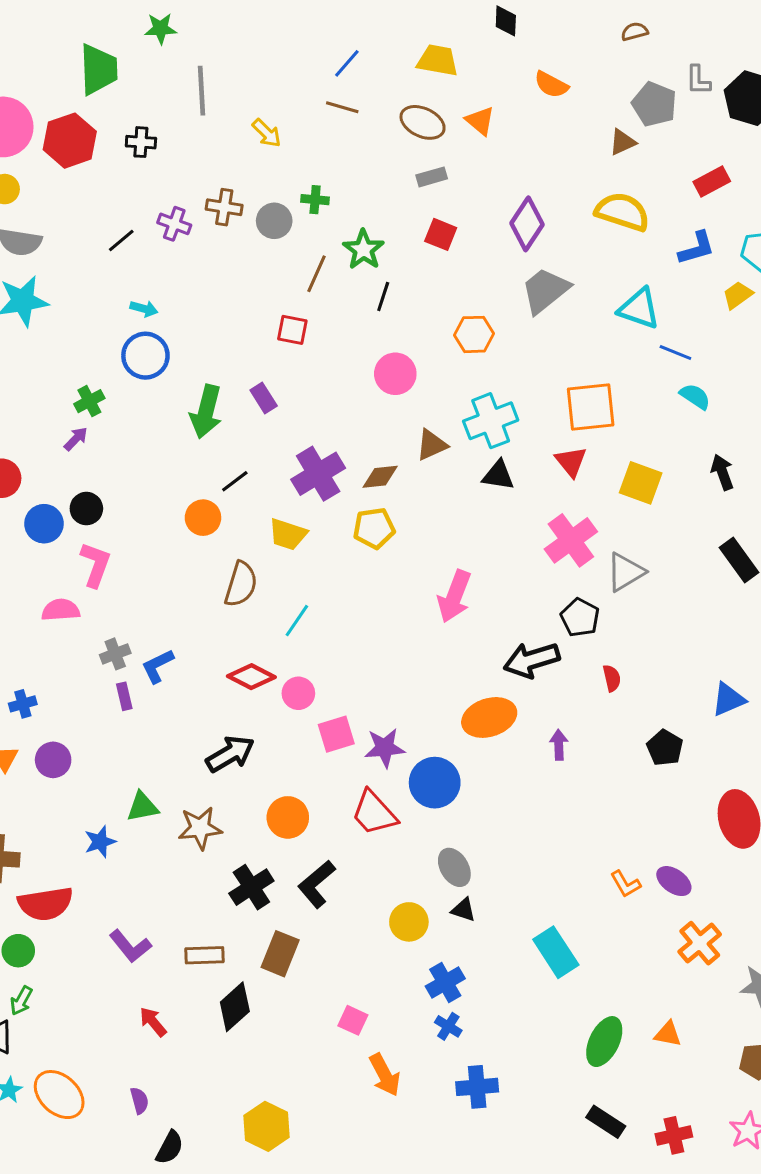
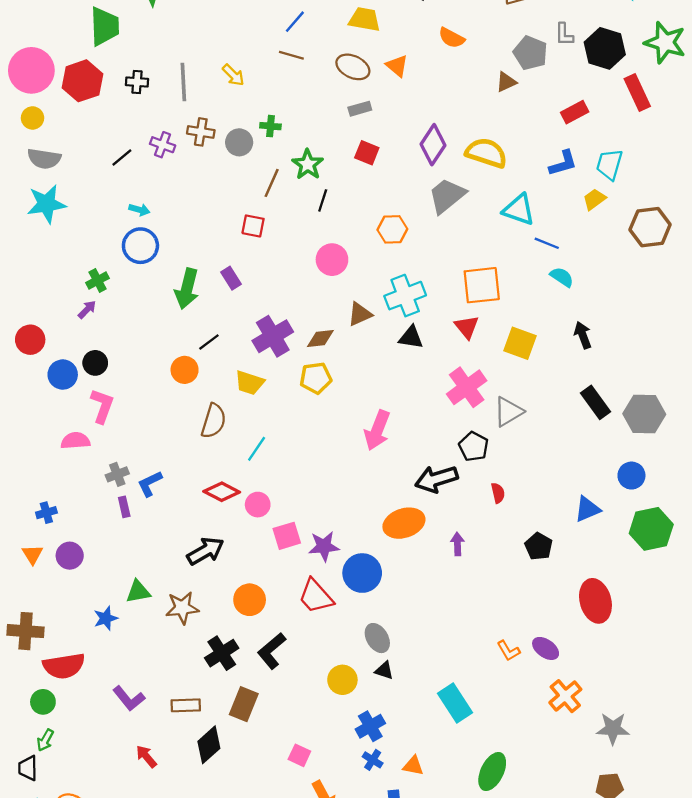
gray line: (201, 91) -> (183, 82), moved
yellow semicircle: (622, 212) -> (486, 153), moved
orange triangle: (668, 1034) -> (413, 766), moved

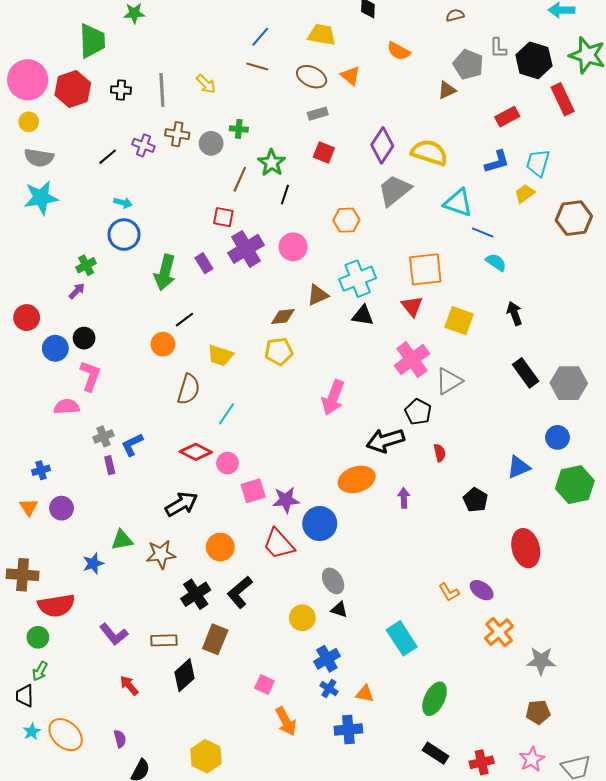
purple cross: (273, 336) -> (246, 249), moved

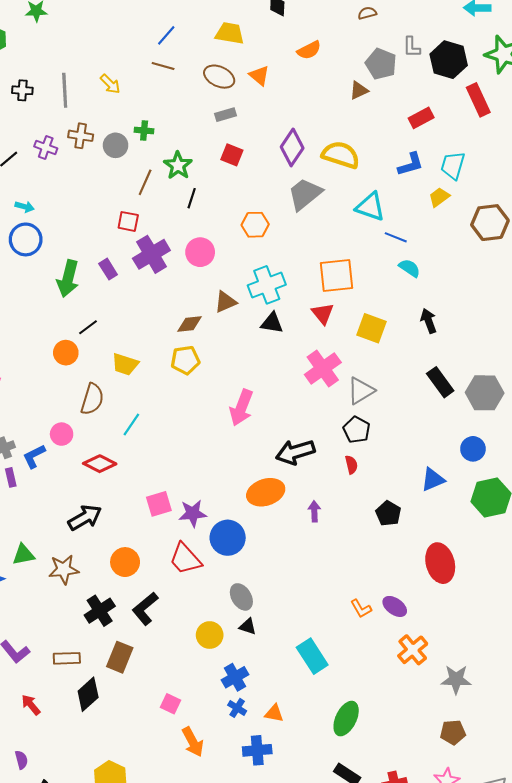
orange semicircle: (399, 51) -> (309, 50), turned -55
black pentagon: (418, 412) -> (357, 430), moved
pink circle: (228, 463) -> (62, 434), moved

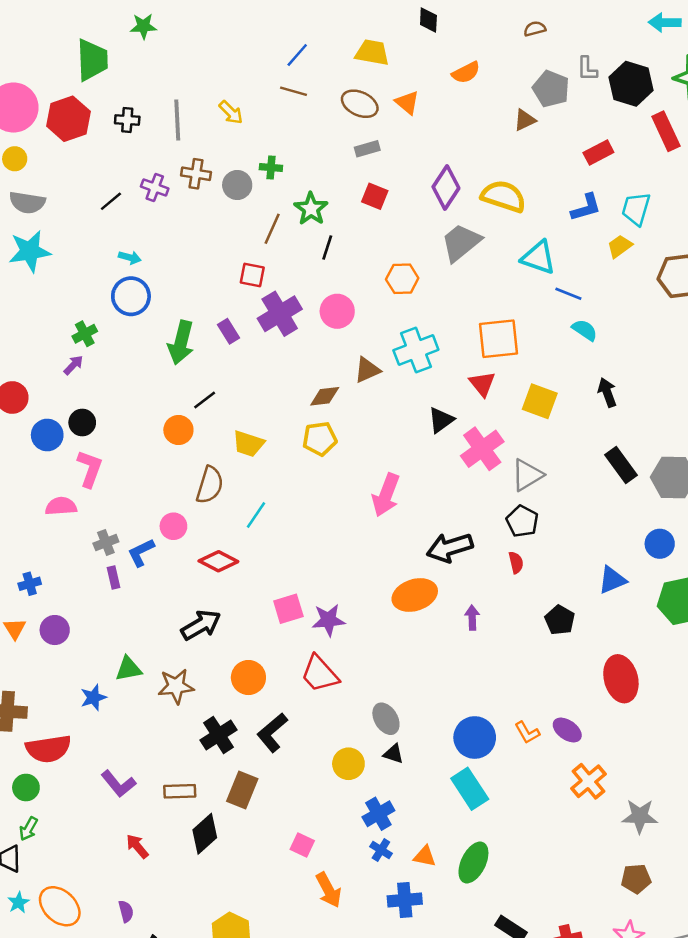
black triangle: (272, 323) -> (441, 420), moved, turned -45
blue circle: (228, 538) -> (475, 738), moved
green ellipse: (346, 719) -> (473, 862), moved

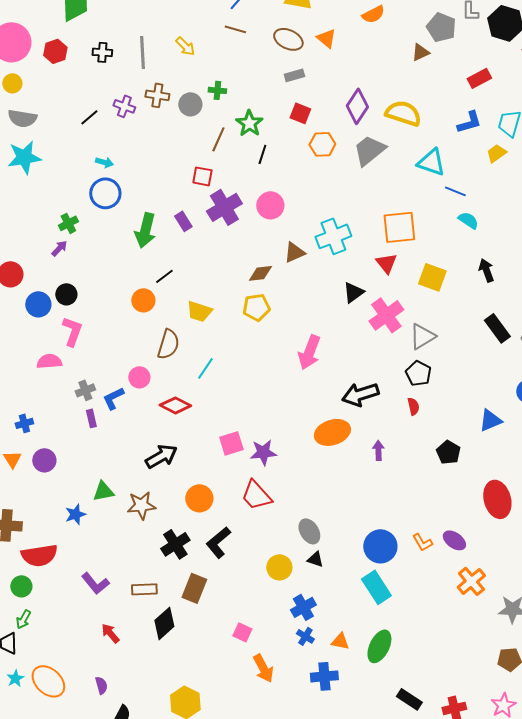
red hexagon: (68, 119) -> (55, 51), size x0.7
orange hexagon: (402, 279) -> (322, 144), moved

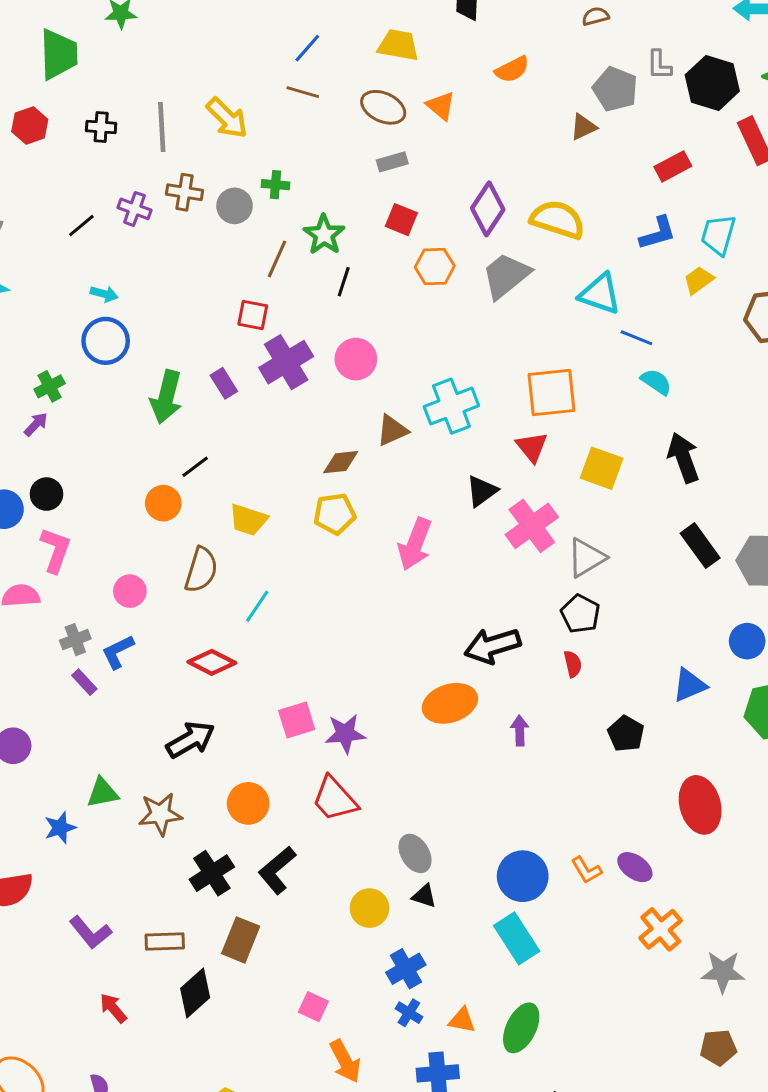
yellow arrow: (185, 46) -> (227, 118), size x1.4
black arrow: (486, 270) -> (683, 458), size x1.4
pink arrow: (309, 352) -> (415, 544), moved
pink circle: (139, 377) -> (130, 591), moved
purple rectangle: (91, 418) -> (84, 682), turned -30

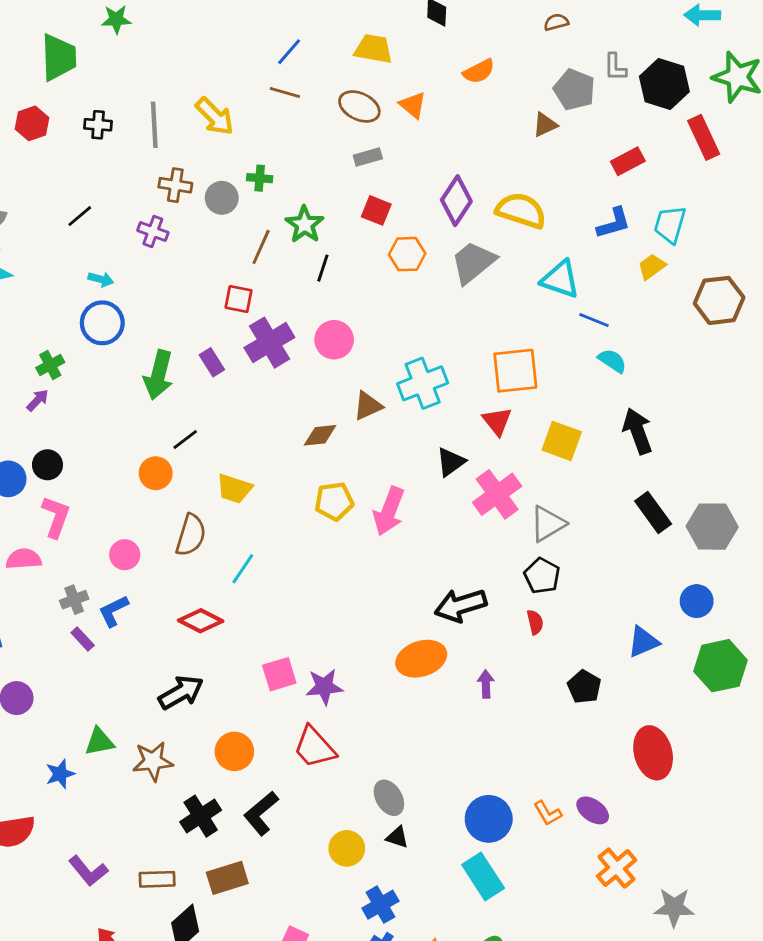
purple cross: (134, 209) -> (153, 232), moved
yellow pentagon: (335, 514) -> (334, 501), moved
brown rectangle: (241, 940) -> (227, 878), turned 51

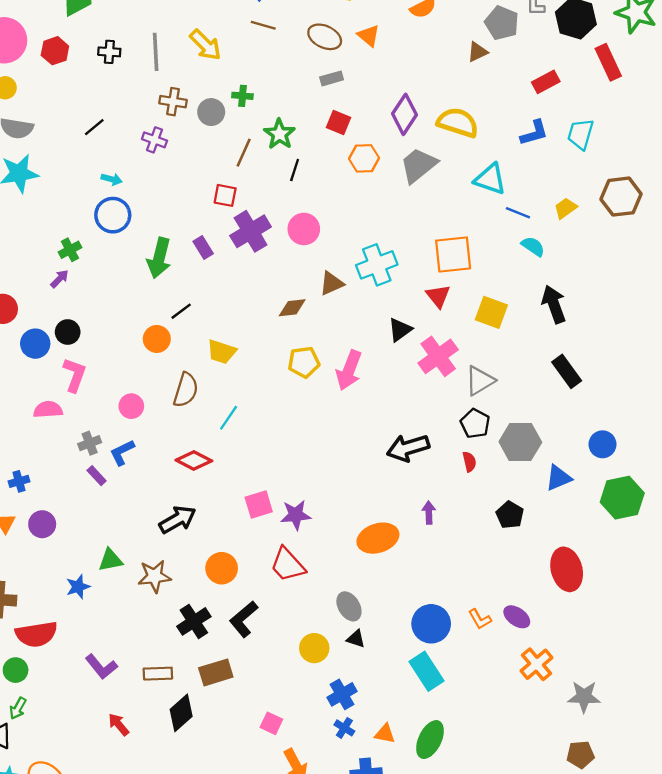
yellow trapezoid: (652, 267) -> (565, 208), moved
gray hexagon: (712, 527) -> (520, 442), moved
orange ellipse: (421, 659) -> (378, 538), moved

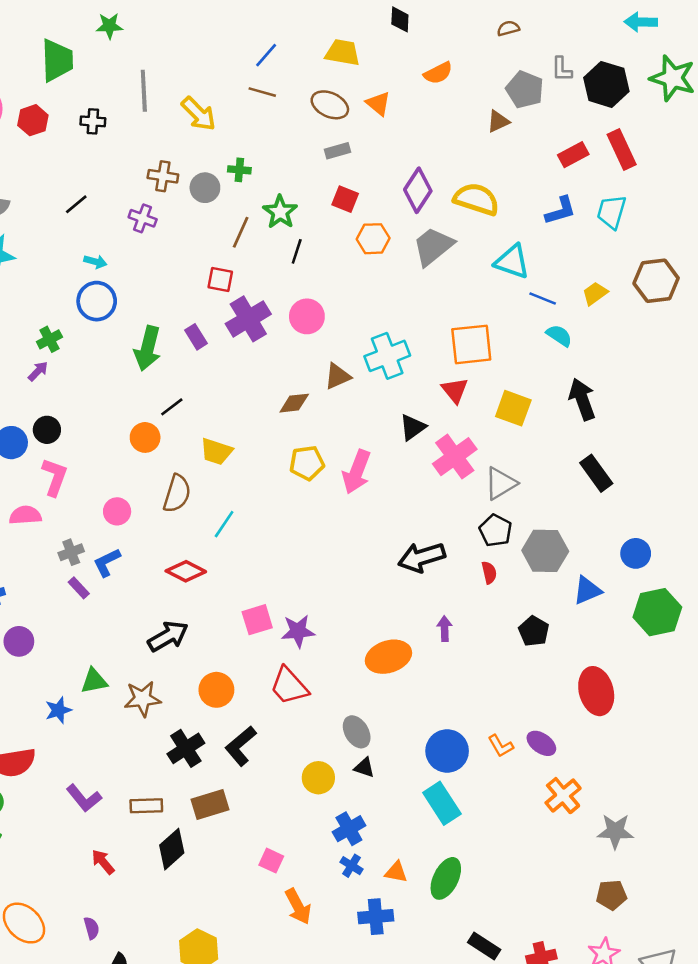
gray line: (156, 52) -> (144, 91), moved
red rectangle: (608, 62) -> (622, 149), moved

